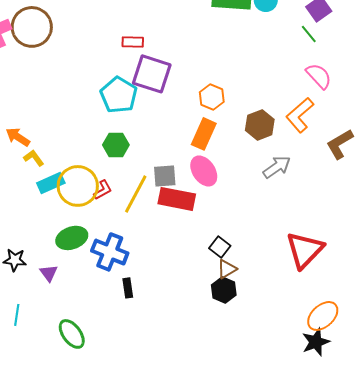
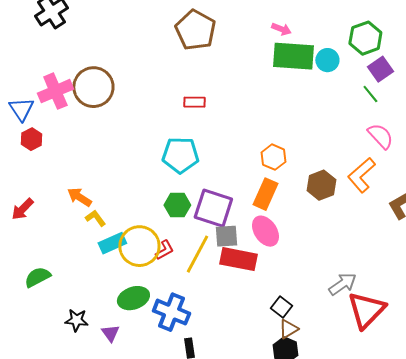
purple square: (152, 74) -> (213, 208), moved
cyan pentagon: (119, 95) -> (180, 155), turned -30
gray arrow: (277, 167) -> (342, 284), moved

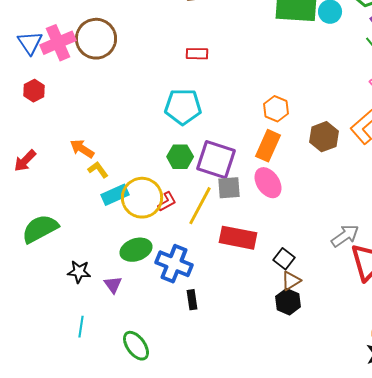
blue triangle: (21, 109) -> (30, 43), moved
red rectangle: (238, 259) -> (238, 238), moved
green semicircle: (37, 277) -> (40, 229), size x1.4

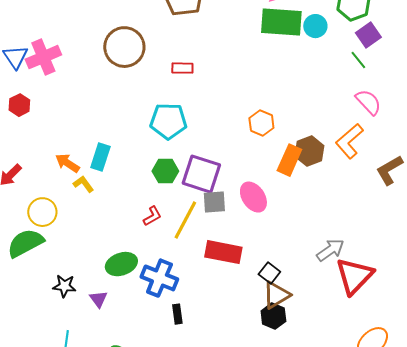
brown circle: (96, 39) -> (124, 47), moved
orange rectangle: (268, 146) -> (289, 160), moved
cyan rectangle: (115, 195) -> (100, 157), moved, turned -48
yellow circle: (142, 198) -> (42, 212), moved, size x0.7
brown triangle: (291, 281) -> (276, 295), size x1.4

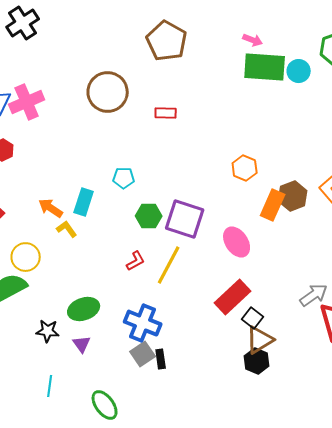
cyan pentagon: (168, 121) -> (124, 178), moved, size x0.6
gray square: (214, 202) -> (143, 354), moved, turned -30
red rectangle: (223, 252) -> (233, 297), moved, turned -54
green ellipse: (121, 264) -> (84, 309), moved

